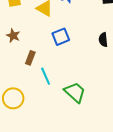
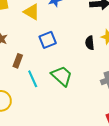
green trapezoid: (75, 92) -> (62, 76), moved

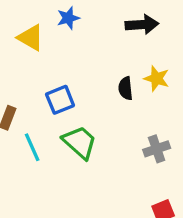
blue square: (48, 40) -> (60, 100), moved

